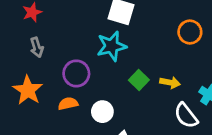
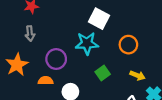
orange circle: (190, 32) -> (128, 45), moved
yellow arrow: (170, 83) -> (137, 75), moved

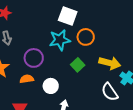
orange circle: (128, 45) -> (86, 37), moved
yellow arrow: (137, 75) -> (110, 63), size x1.5

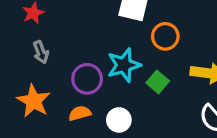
cyan star: (60, 40) -> (124, 65), moved

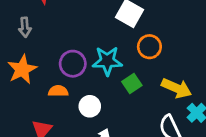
gray arrow: (41, 52) -> (25, 27), moved

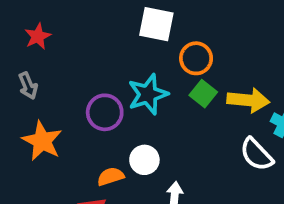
green square: (132, 84) -> (203, 94), moved
orange semicircle: (58, 91) -> (111, 176), moved

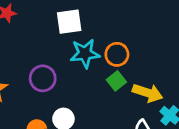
white square: (156, 24) -> (69, 22), moved, turned -32
cyan star: (148, 94) -> (85, 53), moved

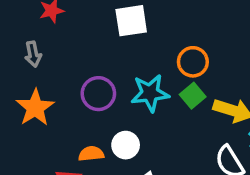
cyan star: (85, 53) -> (150, 93), moved

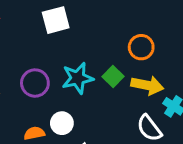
orange circle: (193, 62) -> (141, 47), moved

